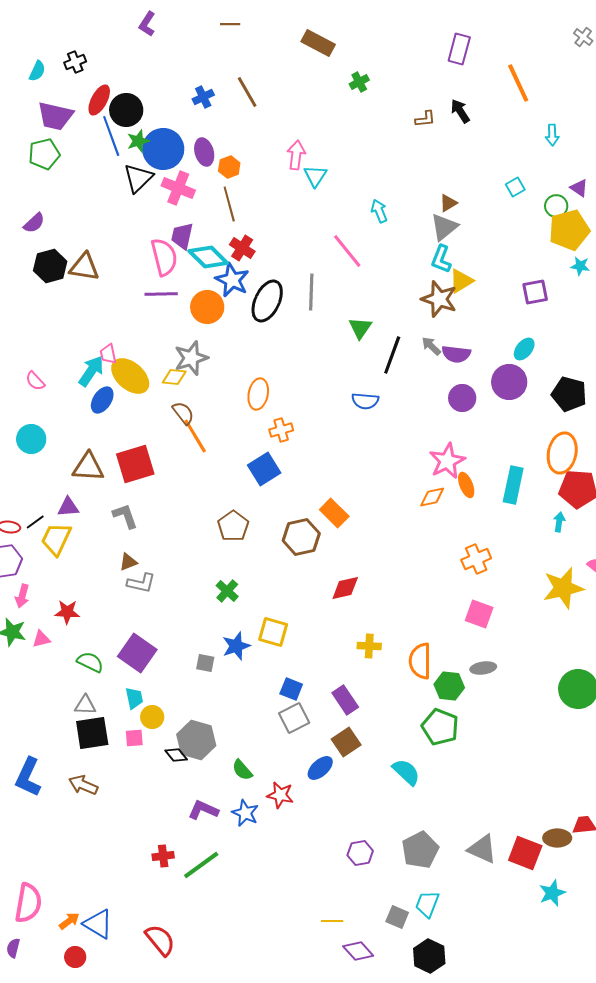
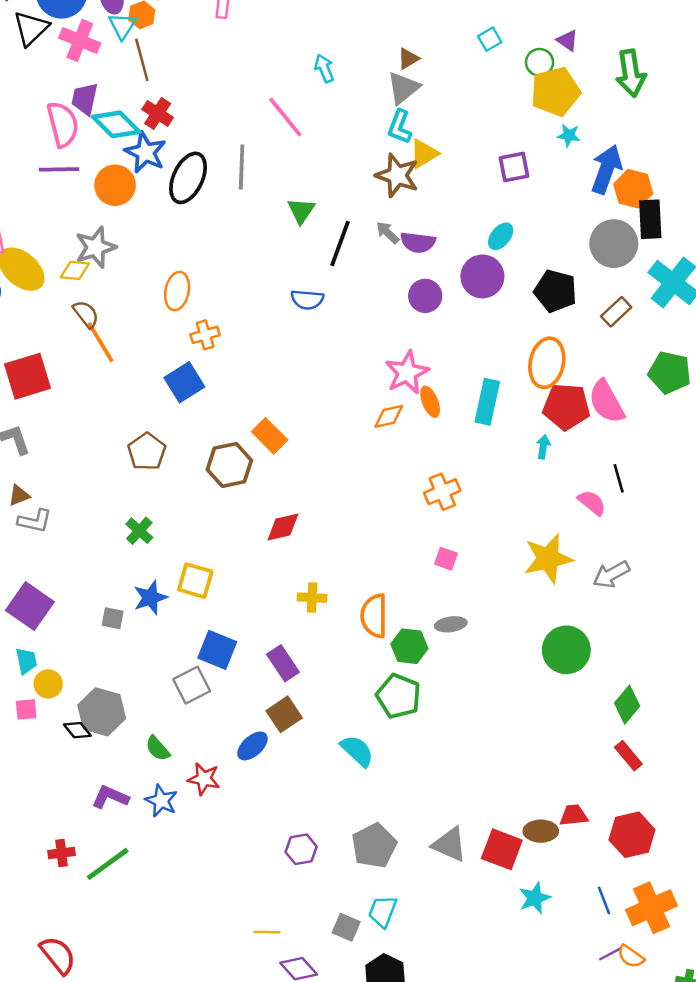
cyan triangle: (315, 176) -> (122, 26), moved
yellow star: (563, 588) -> (548, 559), moved
pink square: (479, 614) -> (446, 559), size x0.7
blue square: (291, 689) -> (217, 650), size x1.4
gray square: (294, 718) -> (192, 685), moved

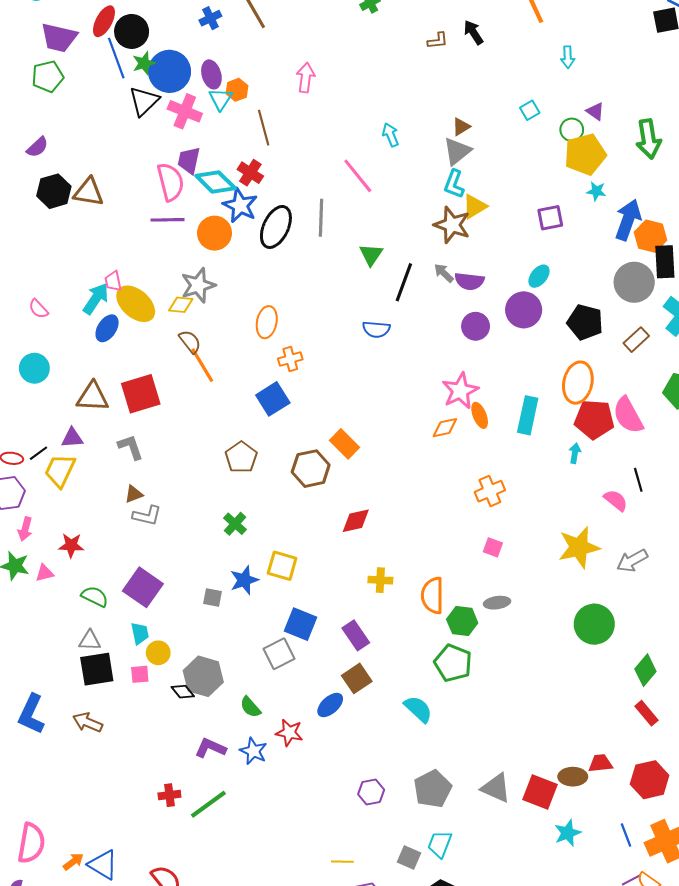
brown line: (142, 60) -> (264, 128), moved

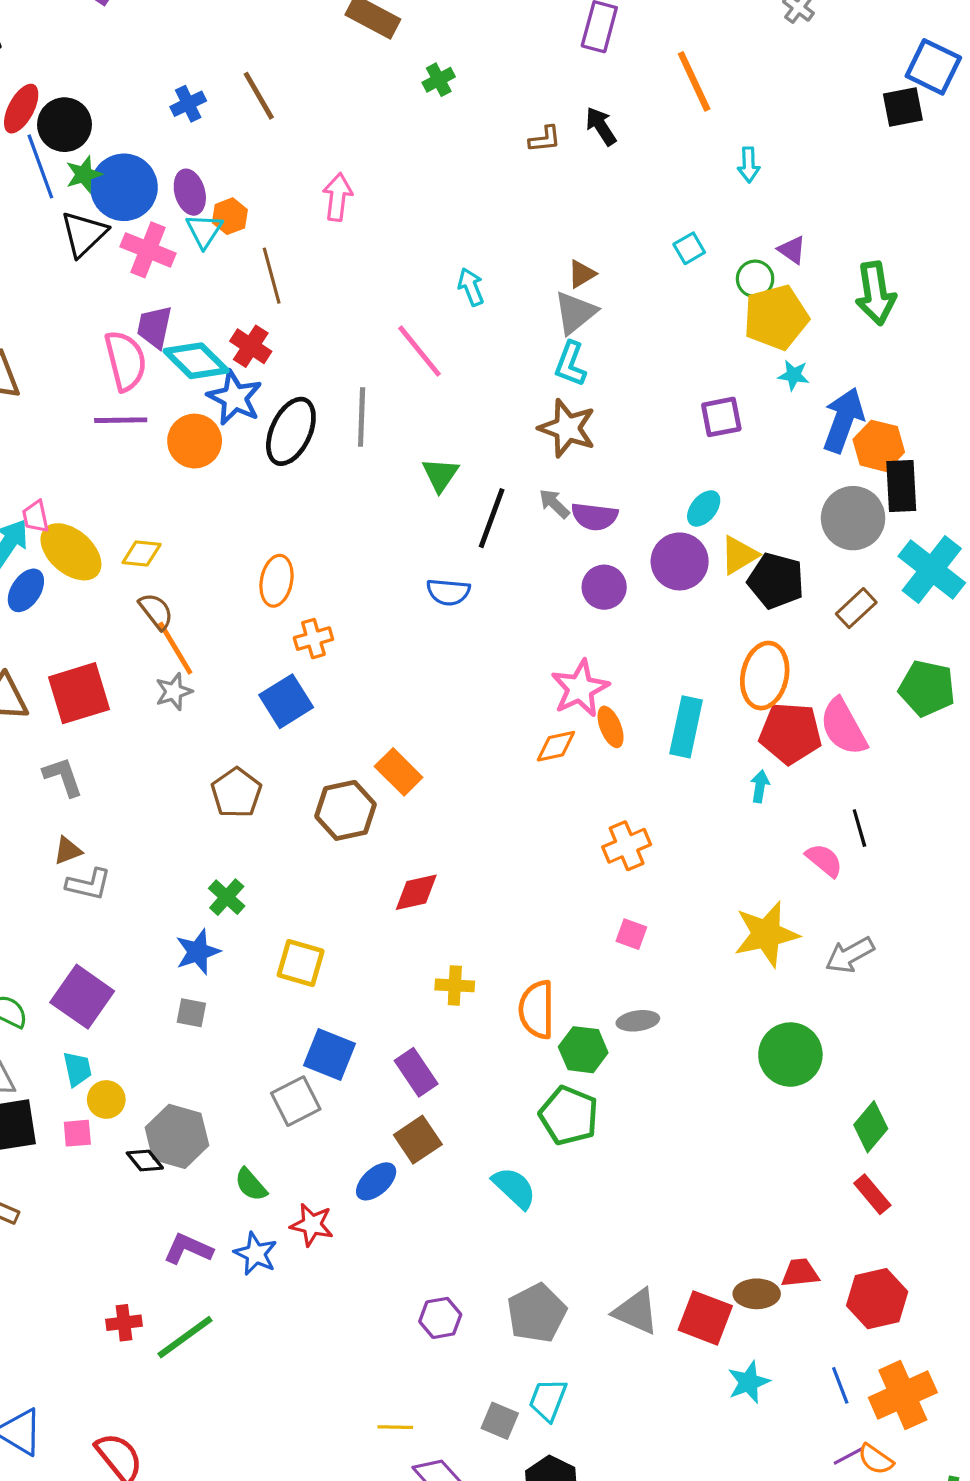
yellow triangle: (475, 206) -> (739, 555), moved
gray star: (198, 285) -> (174, 692), moved, size x0.7
blue star: (244, 580) -> (198, 952), moved

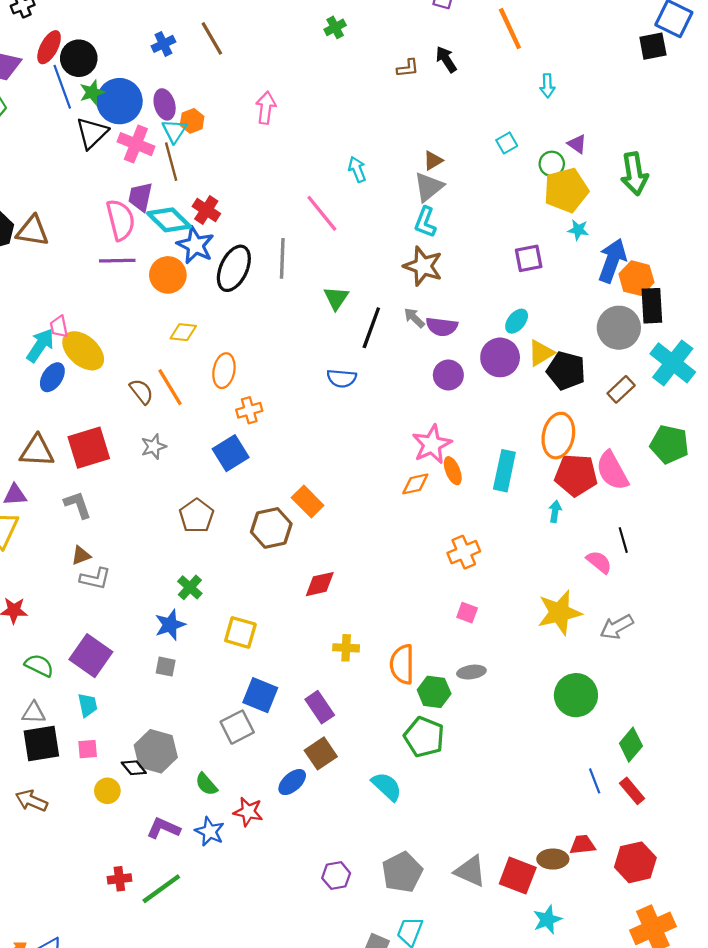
brown line: (272, 276) -> (171, 162), moved
yellow diamond: (142, 553) -> (183, 332), moved
orange line: (175, 648) -> (170, 387), moved
yellow circle: (106, 1099) -> (107, 791), moved
blue line: (840, 1385) -> (595, 781), moved

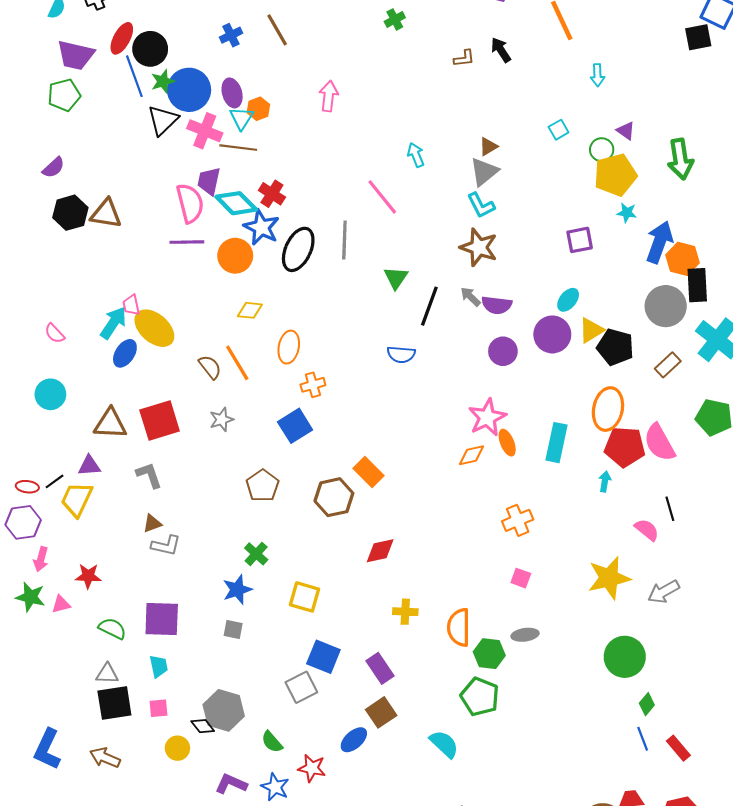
brown line: (171, 162) -> (238, 148), turned -68
cyan L-shape: (425, 222) -> (481, 205), turned -48
purple square: (91, 656) -> (162, 619), turned -33
green diamond: (631, 745) -> (647, 704), moved, size x0.7

